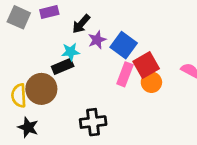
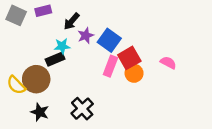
yellow semicircle: (19, 96) -> (16, 85), turned -42
black cross: (93, 122) -> (82, 109), turned -35
black star: (28, 127) -> (40, 112), moved

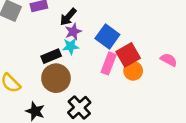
purple star: (86, 36) -> (73, 32), moved
cyan star: (62, 46) -> (71, 46), moved
brown circle: (36, 79) -> (56, 78), moved

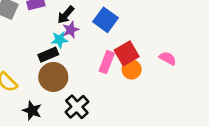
blue square: (107, 36) -> (105, 20), moved
cyan star: (71, 46) -> (59, 40), moved

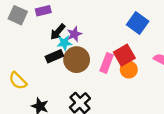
black arrow: (66, 15) -> (58, 32), moved
blue square: (105, 20) -> (138, 23), moved
brown circle: (53, 77) -> (77, 60), moved

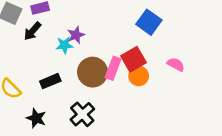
black arrow: (58, 32) -> (32, 31), moved
black rectangle: (54, 56) -> (50, 81), moved
brown circle: (77, 60) -> (93, 72), moved

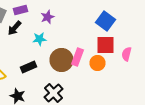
purple star: (76, 35) -> (48, 17), moved
red square: (133, 59) -> (106, 45), moved, turned 30
pink semicircle: (176, 64) -> (126, 54), turned -104

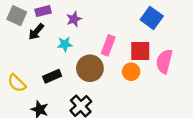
blue square: (106, 21) -> (152, 18), moved
pink semicircle: (126, 54) -> (164, 61), size x1.5
pink rectangle: (78, 57) -> (108, 45), moved

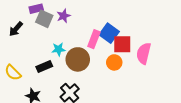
gray square: (17, 16) -> (44, 19), moved
blue square: (152, 18) -> (109, 33), moved
black arrow: (36, 32) -> (16, 29), moved
cyan star: (65, 44) -> (58, 49), moved

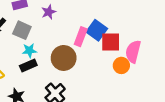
gray square: (44, 19) -> (22, 30), moved
cyan star: (58, 49) -> (29, 50), moved
orange circle: (114, 62) -> (121, 65), moved

